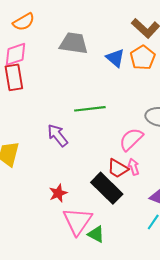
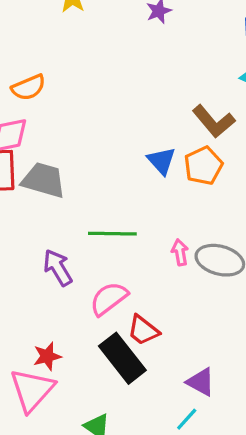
gray trapezoid: (74, 43) -> (44, 180), moved
pink semicircle: (131, 139) -> (109, 299), moved
pink arrow: (134, 167) -> (180, 252), moved
pink triangle: (77, 221) -> (32, 390), moved

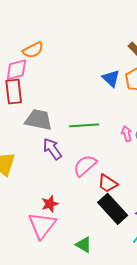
orange semicircle: (29, 87) -> (33, 50), moved
gray trapezoid: (44, 180) -> (39, 120), moved
black rectangle: (122, 358) -> (113, 209), moved

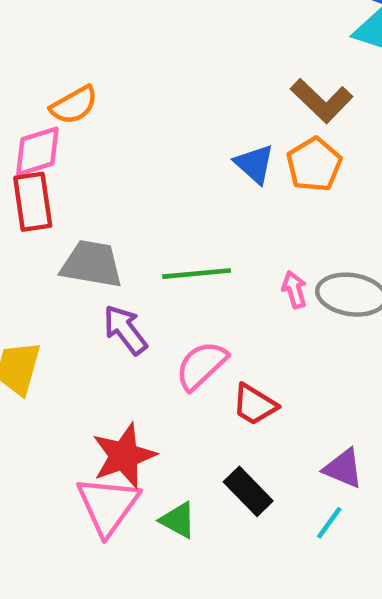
red star: (50, 204) -> (124, 456), size x1.6
black rectangle: (113, 209) -> (248, 491), moved, size x0.7
green triangle: (84, 245) -> (178, 520), moved

